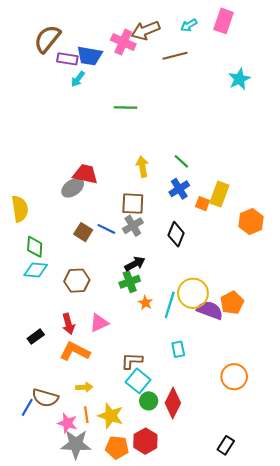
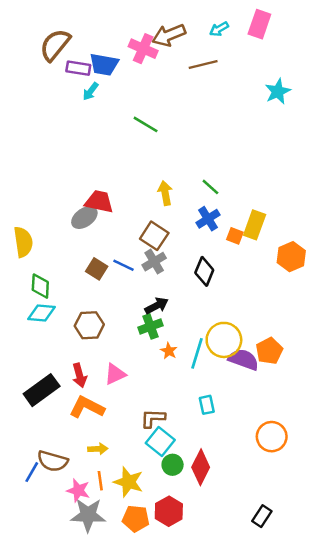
green line: (125, 107) -> (146, 124), turned 30
brown square: (133, 204) -> (154, 236), turned 30
black rectangle: (36, 337) -> (42, 390), size x1.8

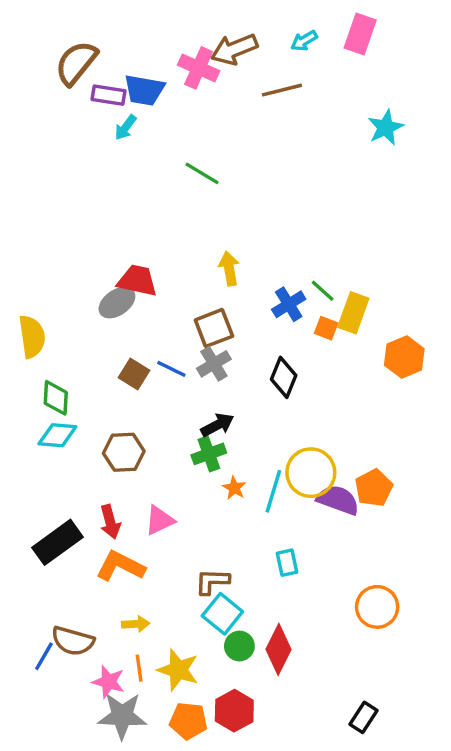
green line: (210, 187) -> (323, 291), moved
brown square: (154, 236) -> (214, 328), turned 36

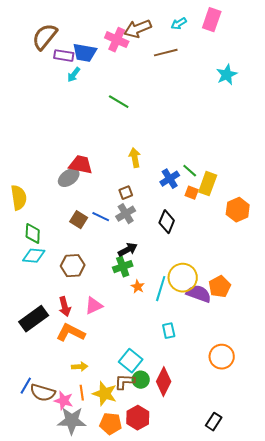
brown square: (214, 328) -> (126, 193), size x0.6
brown L-shape: (212, 581) -> (125, 382), moved
brown semicircle: (73, 641) -> (43, 393), moved

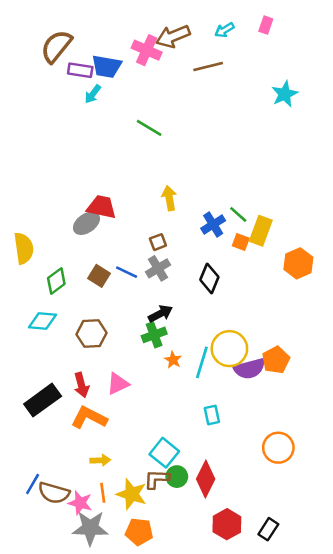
pink rectangle: (212, 20) -> (266, 25), size x0.6
green diamond: (33, 234) -> (56, 281), moved, turned 50
purple semicircle: (199, 294) -> (249, 369), turned 145
red hexagon: (138, 418) -> (227, 524), moved

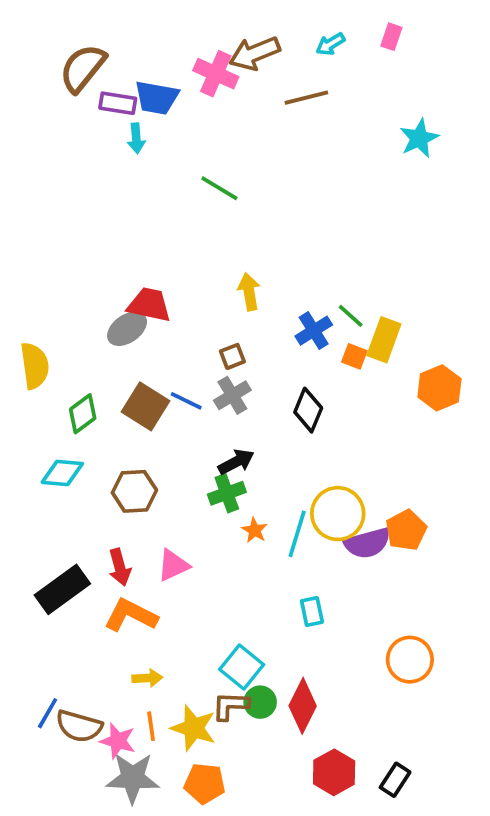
cyan arrow: (93, 94) -> (136, 138), turned -42
brown square: (99, 276) -> (146, 406), size x1.4

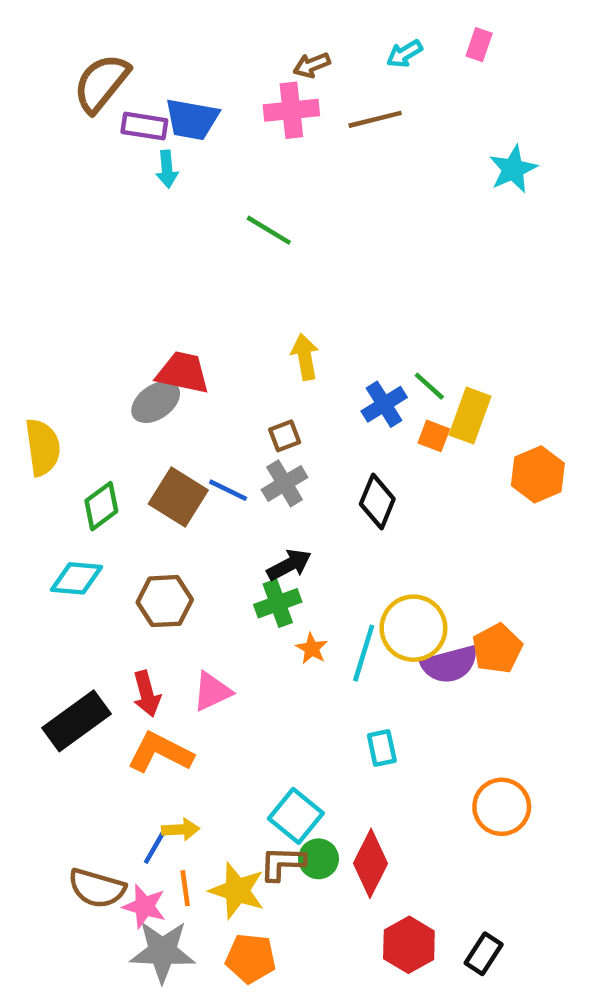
brown arrow: (255, 53) -> (312, 65), size x0.6
pink cross: (216, 74) -> (291, 110), moved, turned -30
blue line: (48, 713) -> (156, 845), moved

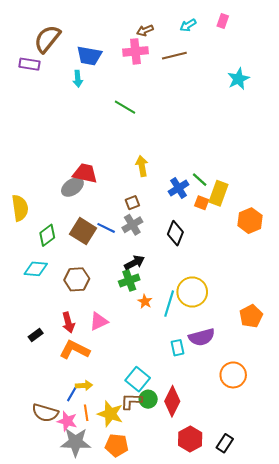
purple rectangle: (144, 126) -> (29, 64), moved
orange pentagon: (497, 649) -> (251, 316), moved
purple semicircle: (450, 664) -> (202, 337), moved
black rectangle: (77, 721) -> (36, 335), size x0.5

